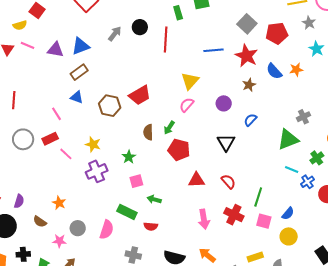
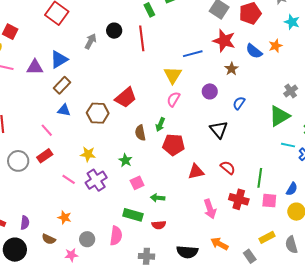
blue line: (213, 50) -> (193, 54), moved
pink line: (66, 154) -> (69, 179), moved

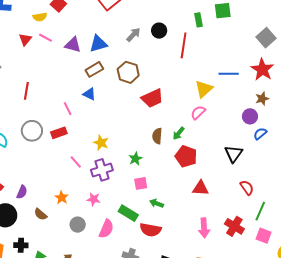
purple circle: (210, 91) -> (250, 116), moved
brown hexagon: (98, 113) -> (128, 72), moved
red semicircle: (228, 168) -> (247, 187), moved
red semicircle: (159, 225) -> (150, 230), size x1.5
pink star: (71, 255) -> (94, 199), moved

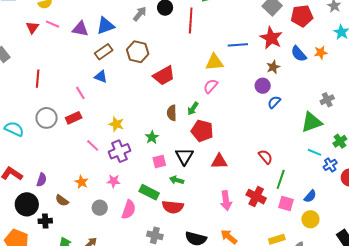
yellow triangle: (204, 89) -> (214, 62), turned 42
black triangle: (234, 154) -> (184, 156), moved
black cross: (21, 245) -> (45, 221), moved

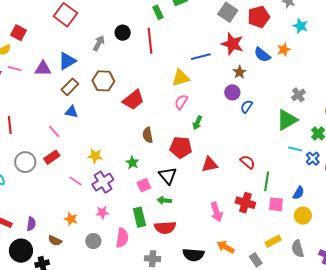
green arrow: (193, 109) -> (197, 123), moved
red triangle: (219, 161) -> (210, 164), moved
green rectangle: (149, 192) -> (139, 217), turned 60

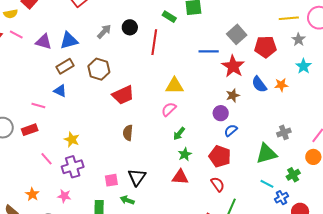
green rectangle: (158, 12) -> (169, 17), turned -48
blue line: (201, 57) -> (209, 51), moved
pink line: (54, 132) -> (38, 105), turned -48
red pentagon: (181, 147) -> (220, 156), moved
green star: (132, 163) -> (185, 154), moved

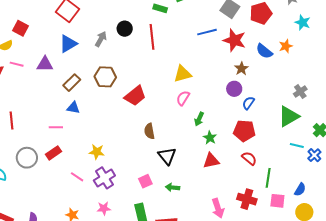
blue triangle: (69, 41) -> (68, 44), moved
black triangle: (137, 177) -> (167, 156), moved
green arrow: (127, 200) -> (173, 187), moved

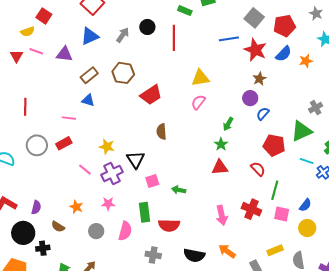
blue semicircle: (264, 51) -> (284, 54), moved, turned -90
green arrow: (199, 119) -> (228, 124), moved
red pentagon: (244, 131) -> (274, 145), moved
black triangle: (167, 156) -> (135, 160), moved

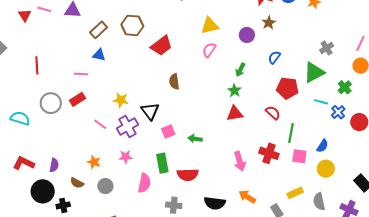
purple circle: (250, 98) -> (247, 35), moved
gray circle: (96, 231) -> (105, 186), moved

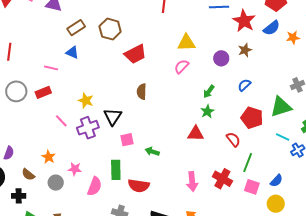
green star: (234, 91) -> (207, 111), moved
pink star: (126, 157) -> (75, 169), moved
black cross: (63, 205) -> (19, 196), moved

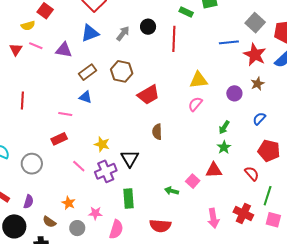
gray circle: (16, 91) -> (32, 164), moved
pink square: (127, 140) -> (193, 181), moved, turned -32
green rectangle: (116, 170) -> (129, 198), moved

